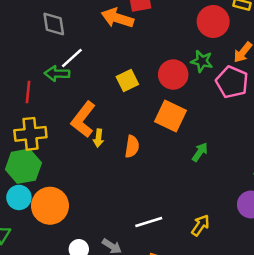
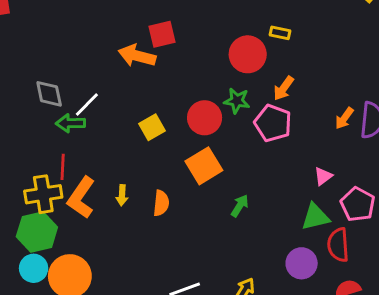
gray diamond: (54, 24) -> (49, 94), moved
red line: (28, 92) -> (63, 167), moved
orange square: (171, 116) -> (204, 166), turned 36
orange L-shape: (83, 119) -> (81, 198), moved

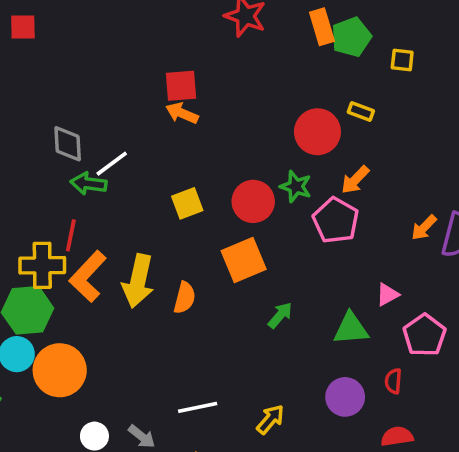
red square: (162, 34) -> (181, 86), moved
orange arrow: (137, 56) -> (182, 113), size x0.7
yellow arrow: (122, 195) -> (138, 281), size x2.0
green triangle: (315, 217) -> (351, 329), moved
red semicircle: (338, 245) -> (393, 381), size x0.6

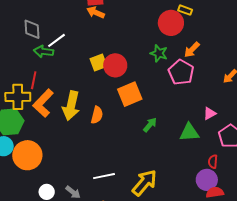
yellow rectangle: (361, 112) -> (185, 10), moved
red circle: (253, 201) -> (115, 65), moved
purple circle: (345, 397) -> (207, 180), moved
yellow arrow: (270, 419) -> (144, 183), size x1.6

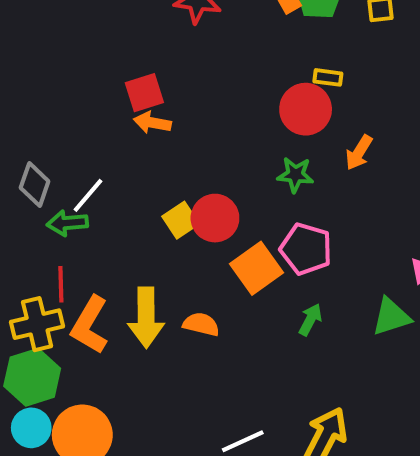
gray diamond: (32, 29) -> (35, 185), turned 35
pink pentagon: (181, 72) -> (306, 249), moved
orange semicircle: (97, 115) -> (201, 324), turned -78

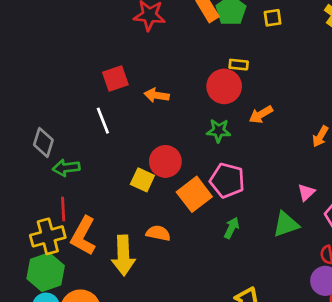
orange arrow: (152, 123) -> (157, 95), moved
orange arrow: (359, 153) -> (261, 114), turned 30
white line: (88, 195) -> (103, 121), moved, turned -60
yellow square: (181, 220) -> (142, 180), moved, turned -30
yellow arrow: (146, 318) -> (123, 255), moved

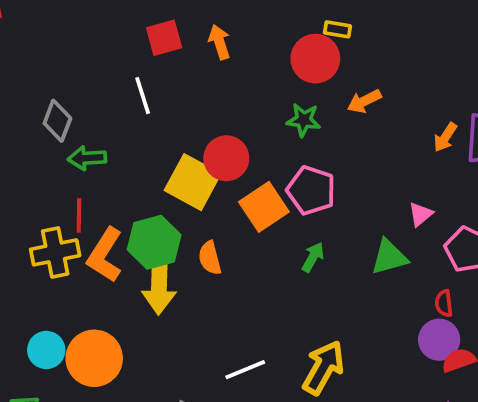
orange arrow: (157, 95) -> (219, 42), moved, turned 60
yellow square: (142, 180) -> (193, 182), size x1.6
orange semicircle: (158, 233) -> (210, 258), turned -120
green hexagon: (46, 272) -> (154, 242), moved

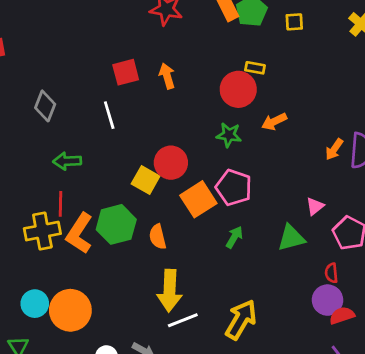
gray diamond: (57, 121) -> (45, 106), moved
yellow square: (193, 182) -> (146, 180), size x0.7
yellow arrow: (159, 286) -> (170, 291), moved

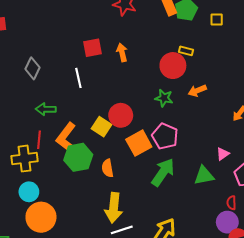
orange L-shape: (79, 233) -> (66, 137), moved
green arrow: (234, 237) -> (163, 172), size x1.8
cyan circle: (35, 304) -> (29, 192), moved

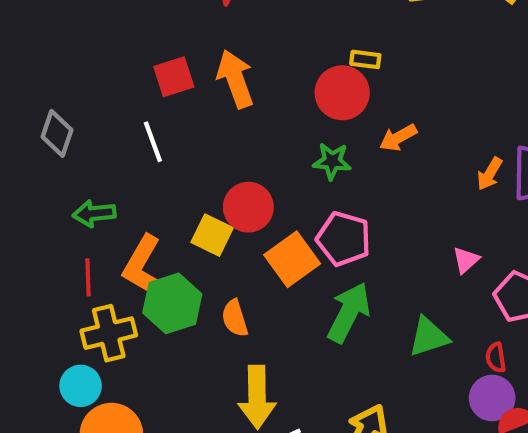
orange arrow: (122, 52) -> (235, 79), size x1.5
yellow cross: (25, 159) -> (109, 333), moved
green triangle: (204, 175) -> (429, 337), moved

